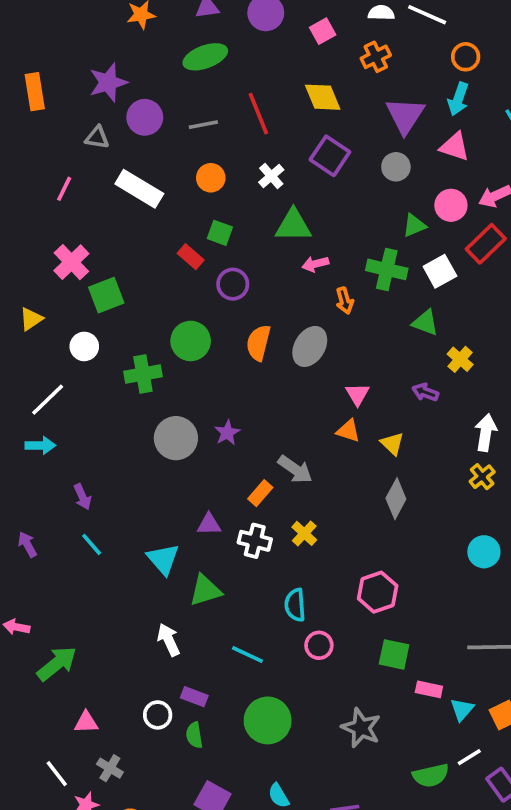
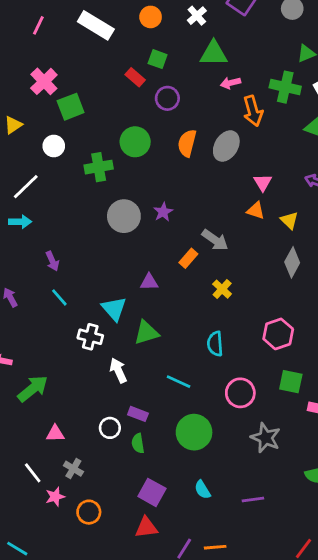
orange arrow: (345, 301) -> (253, 111), size x1.5
white cross: (255, 541) -> (90, 337), moved
pink circle: (319, 645) -> (240, 393), moved, size x1.4

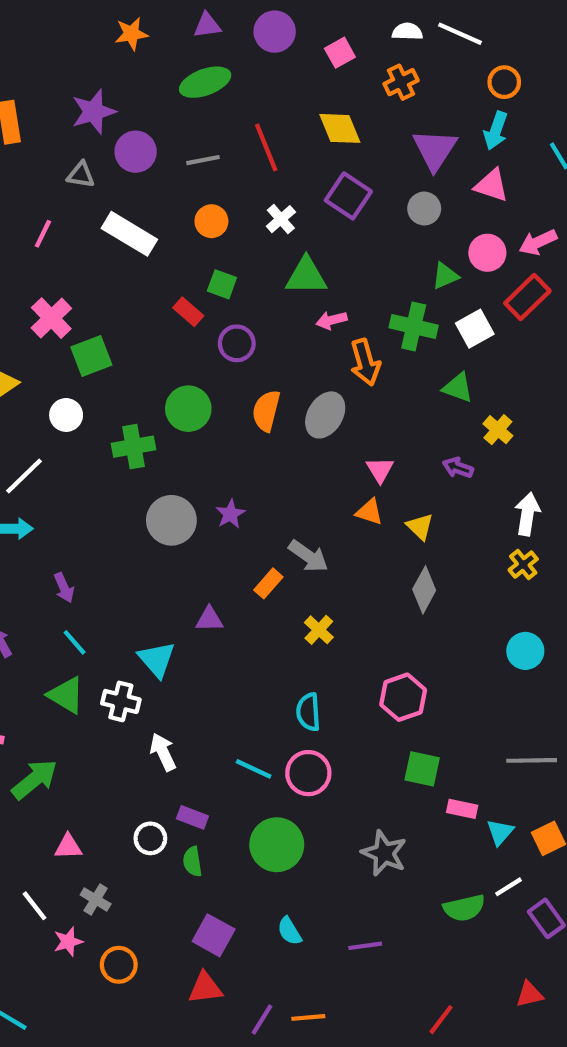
green triangle: (146, 333) -> (66, 695), moved, turned 48
pink circle: (240, 393) -> (308, 773), moved

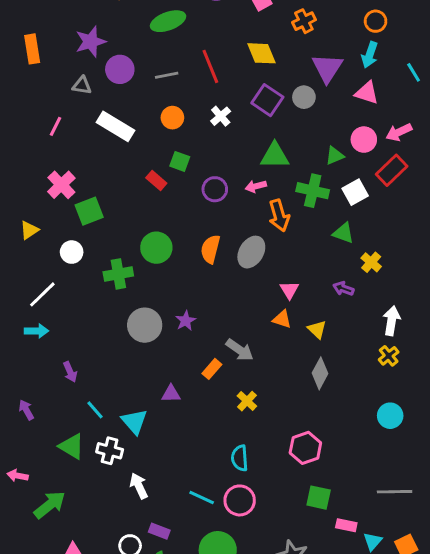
gray circle: (424, 209) -> (304, 97), moved
green triangle: (306, 276) -> (275, 156), moved
purple circle: (237, 343) -> (215, 189), moved
cyan line: (75, 642) -> (95, 410), moved

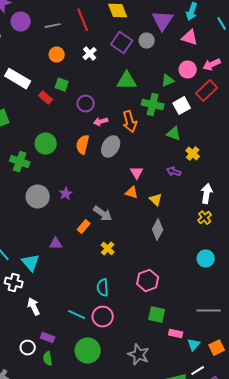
white rectangle: (115, 126) -> (18, 79), moved
pink arrow: (256, 186) -> (101, 122), moved
green cross: (118, 274) -> (20, 162), turned 30

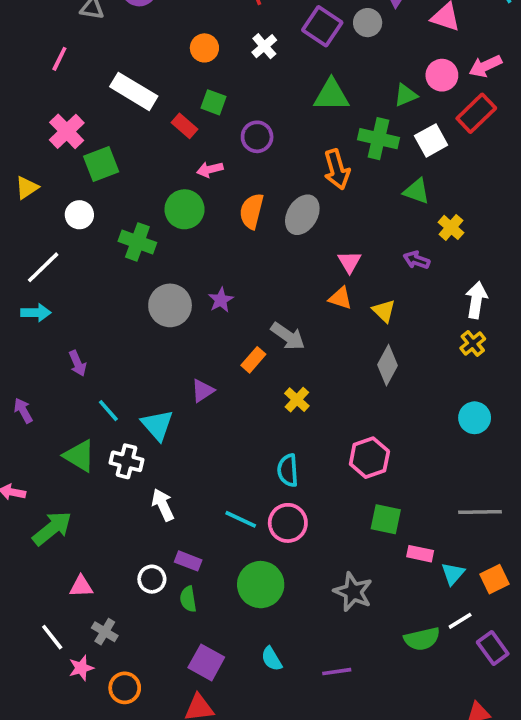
pink arrow: (101, 122) -> (210, 169), moved
purple triangle: (56, 244) -> (203, 391), turned -32

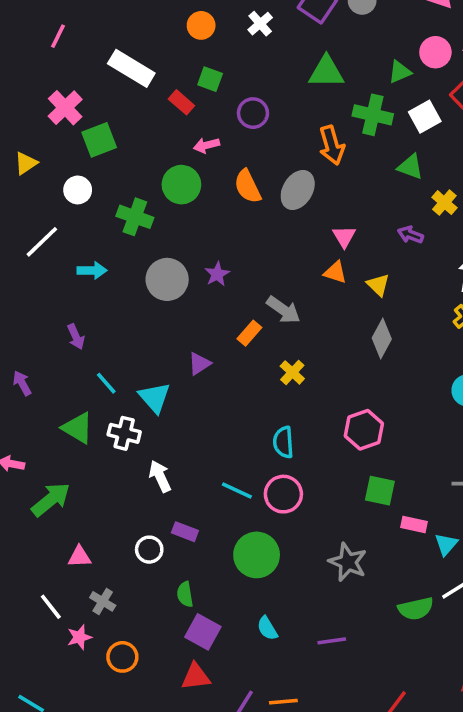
orange semicircle: (252, 211) -> (248, 186), turned -40
cyan arrow: (36, 313) -> (92, 270), moved
green semicircle: (188, 599) -> (185, 594), moved

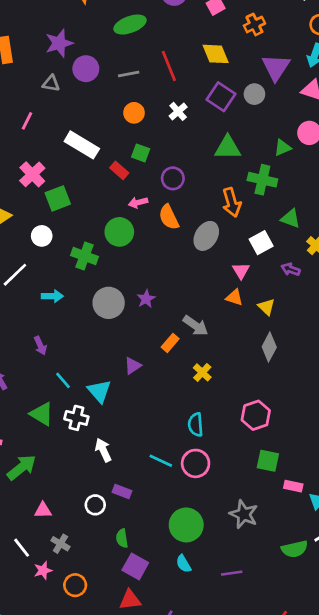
white square: (425, 117) -> (261, 243), moved
orange semicircle: (248, 186) -> (169, 217), moved
green circle: (257, 555) -> (186, 525), moved

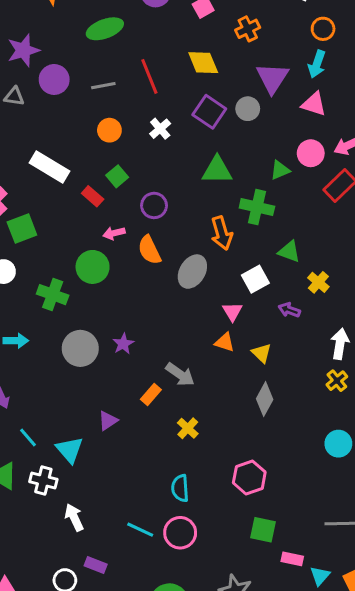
green square: (141, 153) -> (117, 176), turned 30

